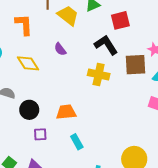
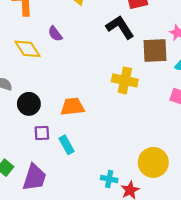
purple semicircle: (60, 49) -> (55, 34), moved
yellow cross: (99, 74) -> (125, 80), moved
cyan rectangle: (77, 142) -> (66, 145), moved

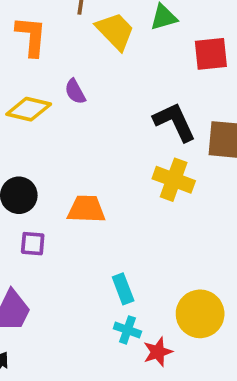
black L-shape: (120, 27) -> (175, 122), moved
yellow diamond: (27, 49) -> (29, 109), turned -52
cyan rectangle: (66, 145) -> (123, 289), moved

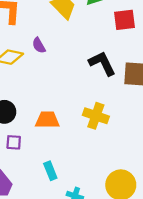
yellow cross: (174, 180) -> (96, 116), moved
cyan rectangle: (123, 289) -> (50, 171), moved

